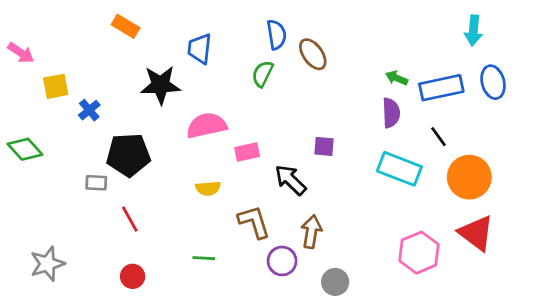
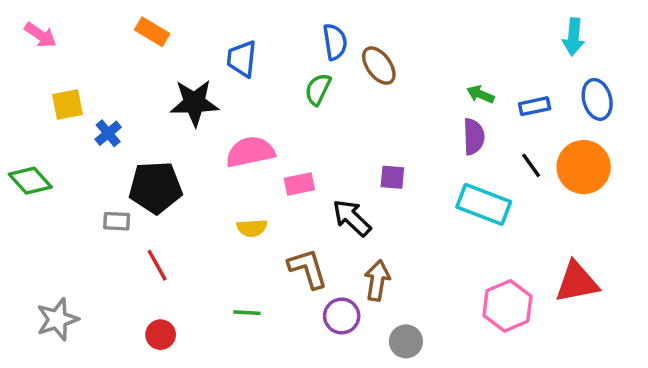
pink arrow: (21, 53) -> (40, 35), moved
blue rectangle: (441, 88) -> (535, 106), size x0.6
orange circle: (469, 177) -> (584, 167), moved
red triangle: (476, 233) -> (577, 282), turned -48

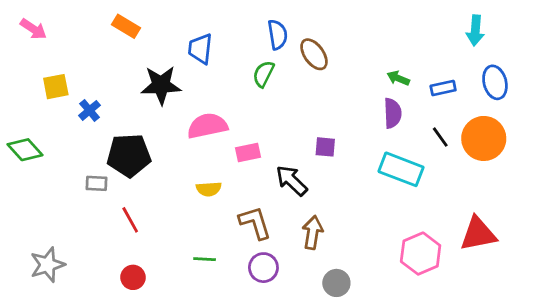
purple circle: (342, 316) -> (263, 268), moved

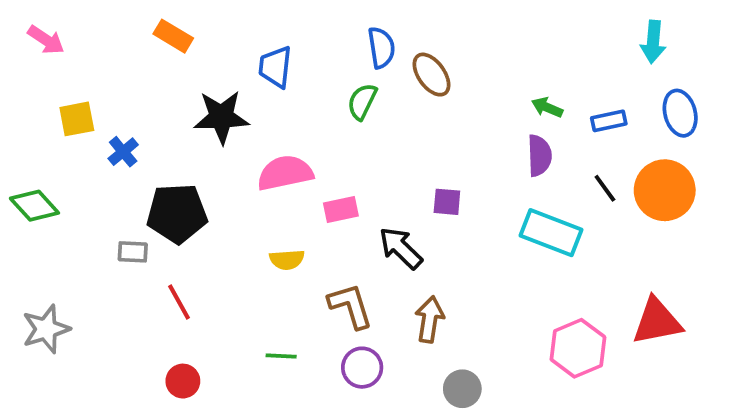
gray star: (47, 265) -> (46, 329), moved

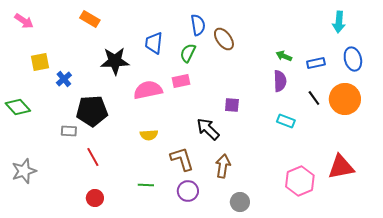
blue trapezoid: (275, 67) -> (154, 43), moved
pink rectangle: (341, 210) -> (181, 81), moved
cyan rectangle: (551, 233) -> (286, 121), size x0.6

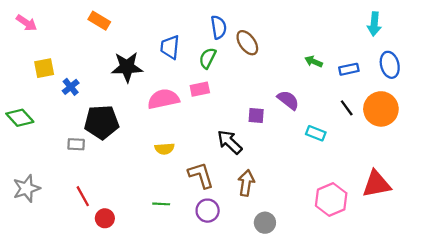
purple semicircle: (280, 81) -> (288, 100), moved, turned -50
red line: (93, 157) -> (83, 196), moved

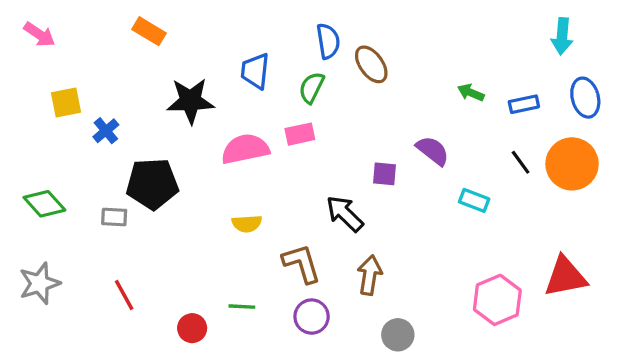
green diamond: (20, 118) -> (44, 204), moved
red circle: (105, 218) -> (192, 328), moved

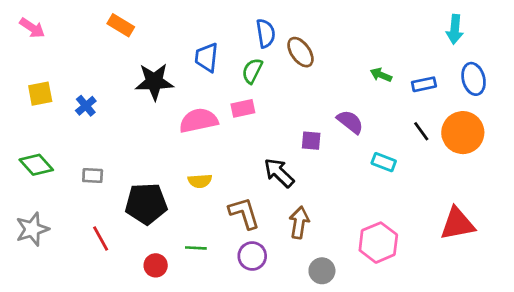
yellow square: (66, 103) -> (40, 94), moved
black pentagon: (152, 184) -> (146, 204), moved
pink hexagon: (497, 300) -> (378, 243), moved

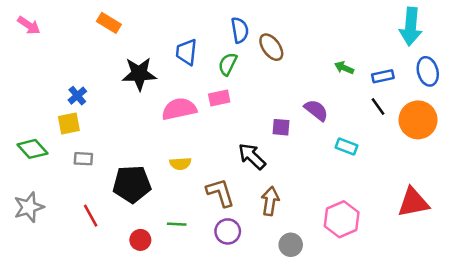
cyan arrow: (455, 29) -> (411, 27), size x1.4
yellow square: (40, 94) -> (69, 124), moved
black line: (421, 131) -> (378, 107), moved

